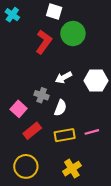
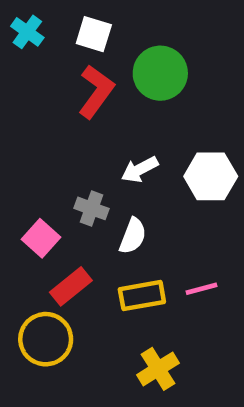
white square: (54, 12) -> (94, 34), moved
yellow circle: (26, 166) -> (46, 339), moved

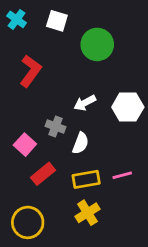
red L-shape: (96, 92) -> (30, 71), moved
yellow circle: (46, 339) -> (28, 222), moved
yellow cross: (158, 369) -> (87, 213), moved

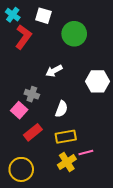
red L-shape: (30, 71) -> (23, 37), moved
white arrow: (85, 103) -> (54, 71), moved
gray cross: (56, 127) -> (32, 94), moved
pink line: (122, 175) -> (86, 152), moved

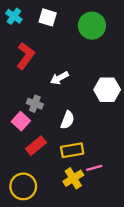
green circle: (74, 34) -> (92, 26), moved
red L-shape: (23, 37) -> (26, 56), moved

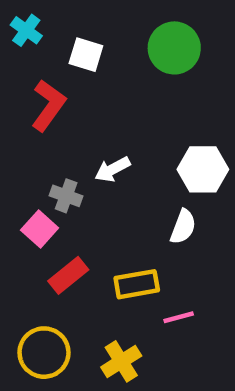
white square: (48, 17) -> (86, 55), moved
white arrow: (59, 78) -> (112, 169), moved
white semicircle: (67, 120) -> (183, 227), moved
yellow cross: (73, 178) -> (121, 361), moved

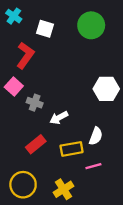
white arrow: (112, 169) -> (59, 118), moved
white semicircle: (183, 227) -> (96, 136), moved
pink square: (40, 229) -> (14, 87), moved

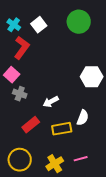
cyan cross: (14, 16) -> (14, 25), moved
white square: (45, 29) -> (39, 25), turned 35
gray cross: (35, 103) -> (20, 94), moved
pink line: (93, 166) -> (81, 159), moved

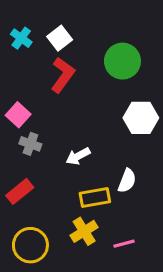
green circle: (79, 22) -> (122, 61), moved
red L-shape: (22, 48) -> (63, 75), moved
red rectangle: (31, 125) -> (20, 191), moved
yellow cross: (55, 164) -> (84, 231), moved

